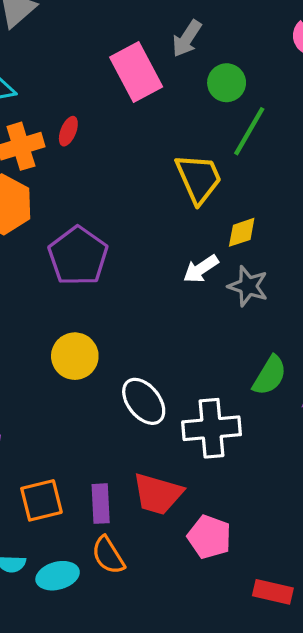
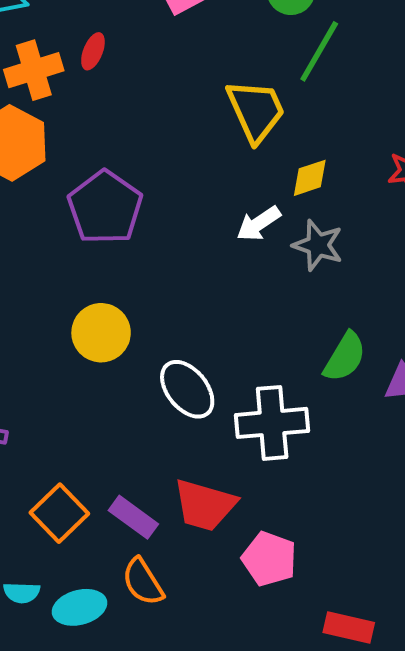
orange square: (41, 500) -> (59, 513), turned -30
purple rectangle: (101, 504) -> (133, 517), turned -51

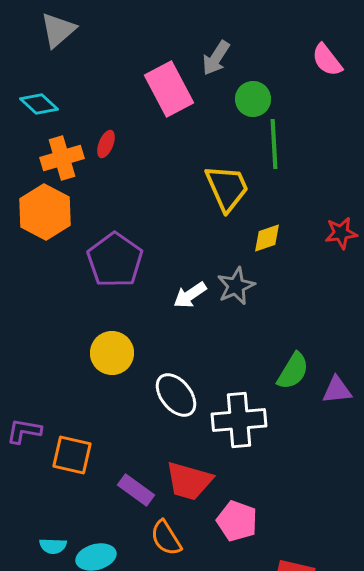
green line: (319, 51) -> (274, 144), turned -33
white arrow: (259, 224) -> (190, 295), moved
gray star: (318, 245) -> (236, 286), moved, turned 30
orange square: (59, 513) -> (72, 455), moved, turned -33
orange semicircle: (143, 582) -> (166, 538), moved

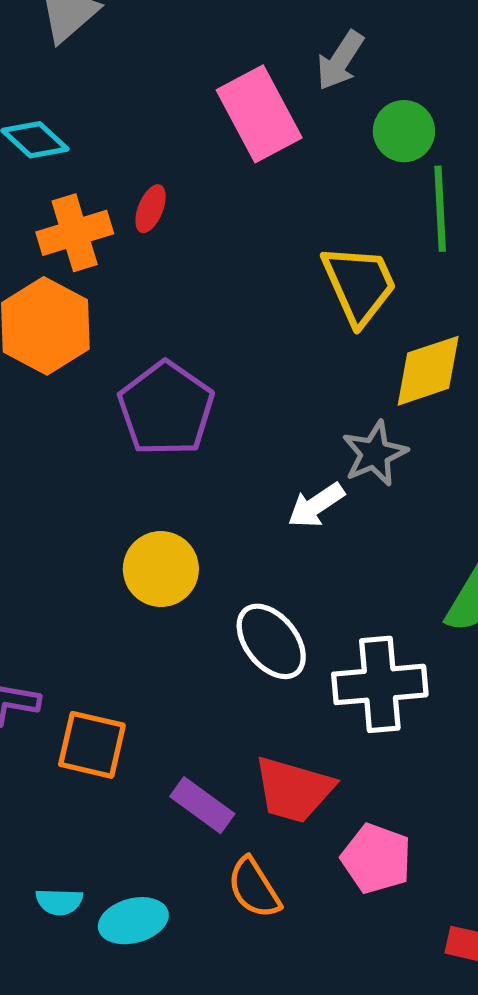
yellow diamond: (267, 238) -> (428, 371), size x1.5
white arrow: (190, 295) -> (316, 505), moved

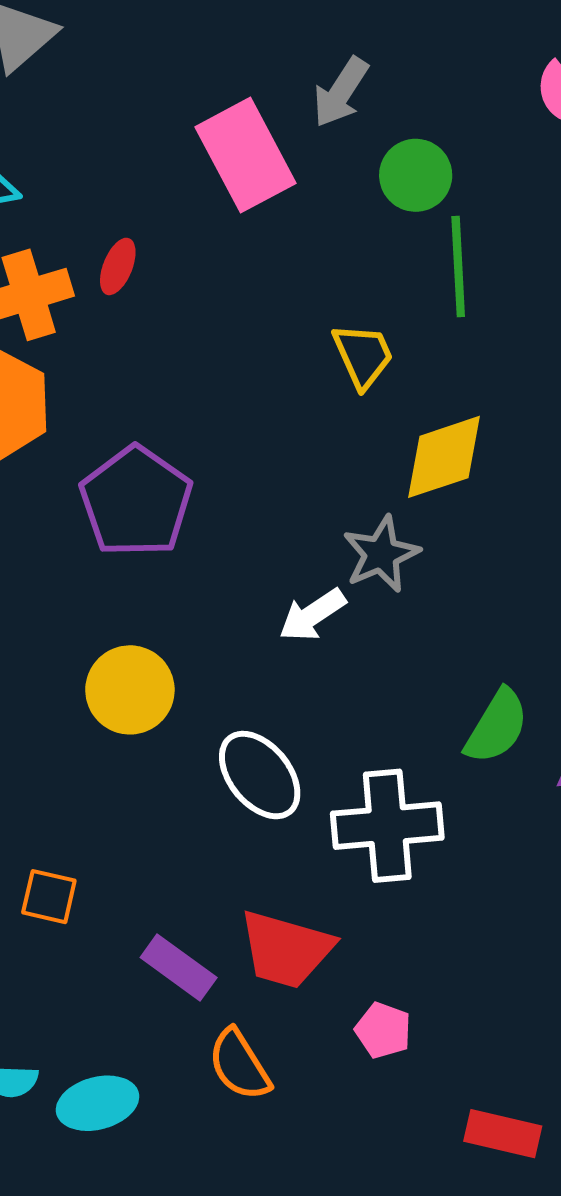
yellow trapezoid: (359, 285) -> (363, 356), size x0.7
orange square: (92, 745) -> (49, 897), size x0.7
pink pentagon: (376, 859) -> (383, 1030), size x0.7

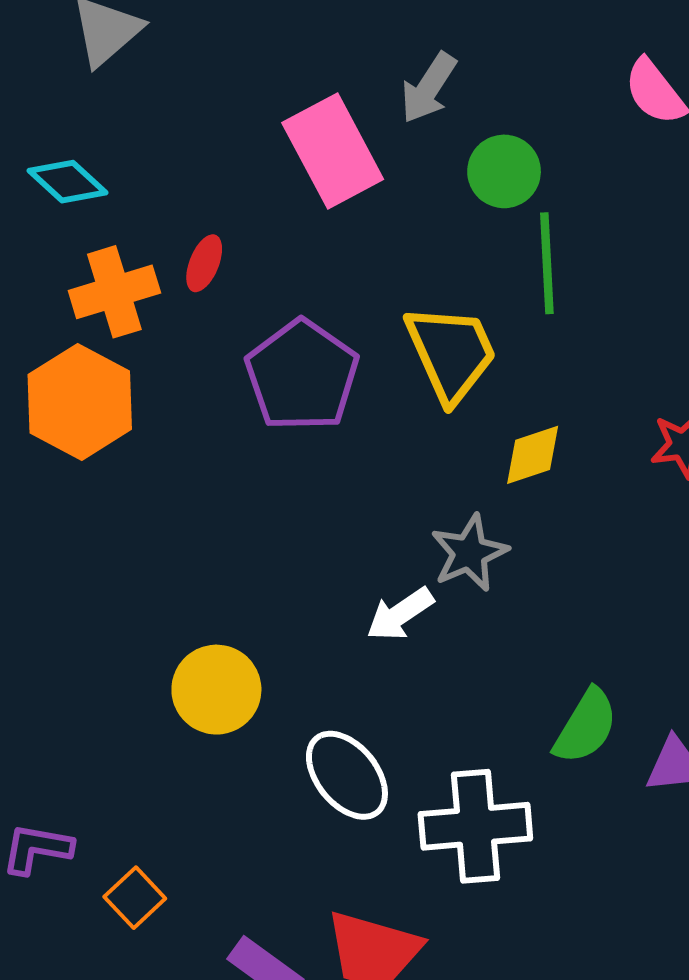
yellow trapezoid: (363, 356) -> (451, 353), size x1.5
yellow diamond: (444, 457) -> (533, 455), size x0.7
purple pentagon: (136, 501) -> (302, 375), moved
orange square: (49, 897) -> (135, 898), turned 34

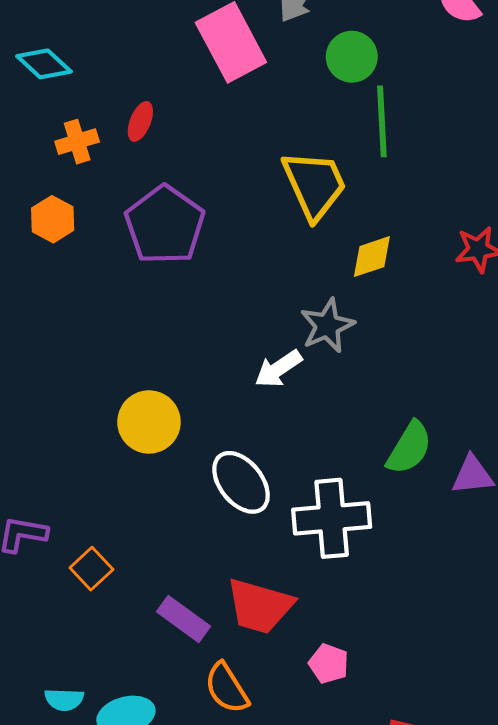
orange cross: (114, 292) -> (77, 142), size x0.7
purple pentagon: (302, 375) -> (165, 225), moved
orange hexagon: (80, 402) -> (53, 219), size x0.6

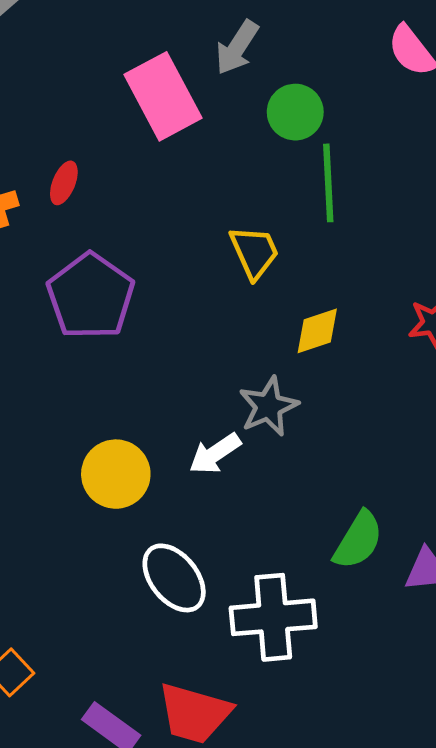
yellow trapezoid: (314, 185) -> (254, 252), size x0.7
yellow circle: (149, 422) -> (116, 474), moved

